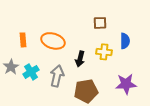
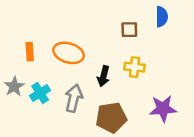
blue semicircle: (125, 41) -> (162, 17), moved

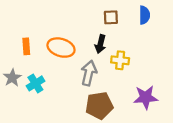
brown square: (129, 30) -> (111, 17), moved
black arrow: (103, 76) -> (100, 44), moved
gray arrow: (74, 98) -> (89, 73), moved

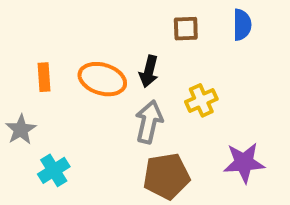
black arrow: (100, 44) -> (149, 71), moved
yellow cross: (120, 60) -> (201, 100), turned -30
cyan cross: (35, 83) -> (54, 170), moved

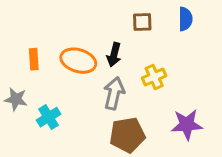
gray star: (21, 130) -> (16, 99), turned -30
cyan cross: (54, 170) -> (49, 117), moved

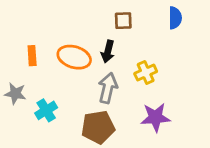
brown square: (142, 22) -> (123, 21), moved
purple star: (187, 125) -> (155, 117), moved
brown pentagon: (127, 135) -> (98, 127), moved

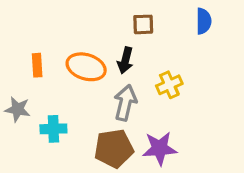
cyan cross: (46, 110) -> (53, 129), turned 30
purple star: (155, 117) -> (160, 148), moved

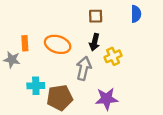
black arrow: (125, 60) -> (95, 42), moved
gray star: (18, 109) -> (12, 60), moved
brown pentagon: (114, 148) -> (60, 98), moved

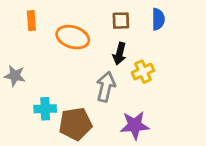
blue semicircle: (136, 14) -> (158, 19), moved
orange rectangle: (25, 43) -> (31, 21), moved
orange ellipse: (58, 44) -> (73, 37), moved

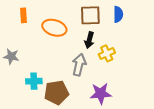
brown square: (121, 21) -> (90, 15), size x1.5

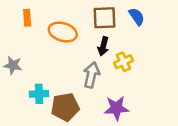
blue semicircle: (118, 14) -> (137, 17), turned -35

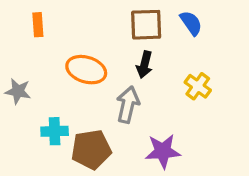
orange ellipse: (63, 32) -> (86, 70), moved
yellow cross: (124, 62) -> (198, 86), moved, turned -30

